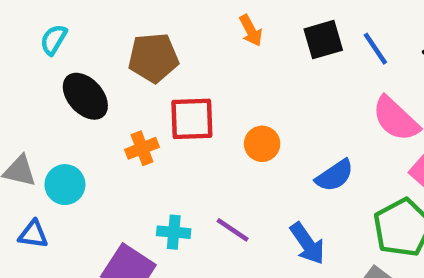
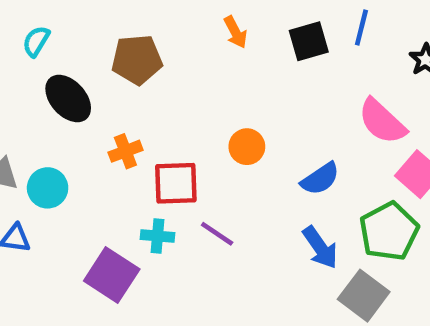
blue line: (375, 49) -> (361, 27), moved, turned 48
red square: (192, 119) -> (176, 183), moved
blue arrow: (307, 243) -> (320, 247), moved

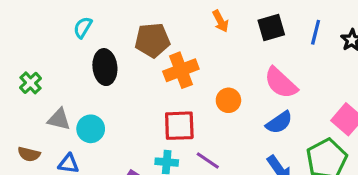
blue line: (361, 27) -> (316, 32), moved
black ellipse: (68, 99) -> (105, 67), turned 36
pink semicircle: (382, 121) -> (281, 83), moved
orange cross: (125, 151) -> (181, 70), moved, size x1.5

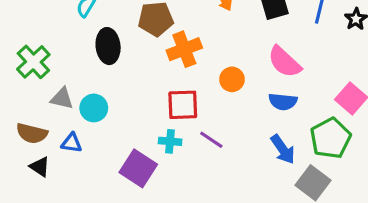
green cross: (30, 83) -> (33, 62), size x1.5
blue semicircle: (279, 122) -> (283, 102), turned 40
brown semicircle: (29, 154) -> (32, 133), size x1.4

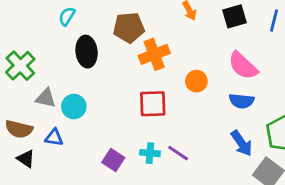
purple line: (211, 140) -> (178, 153), moved
cyan cross: (170, 141) -> (150, 153), moved
purple square: (138, 168) -> (113, 160), size x0.7

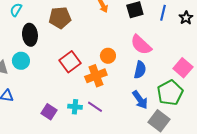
orange cross: (154, 54) -> (96, 76), moved
blue semicircle: (242, 101) -> (140, 70), turned -84
red square: (153, 104) -> (70, 62), moved, turned -35
cyan circle: (74, 107) -> (21, 61), moved

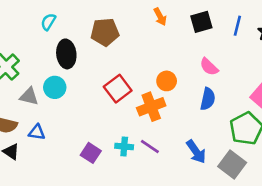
pink semicircle: (141, 45) -> (209, 67), size x0.7
blue arrow: (140, 100) -> (196, 152), moved

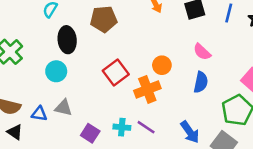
gray triangle: (29, 96) -> (63, 108), moved

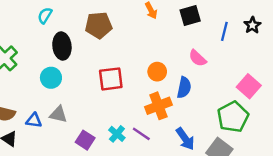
blue line: (229, 13) -> (224, 31), moved
red square: (116, 73) -> (111, 79), turned 30
blue semicircle: (201, 82) -> (184, 88), moved
orange cross: (147, 90) -> (158, 106), moved
cyan cross: (122, 127) -> (117, 134), turned 35

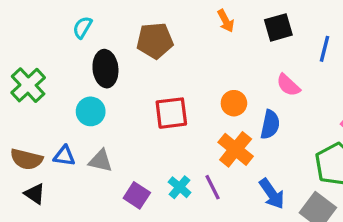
orange cross: (158, 106) -> (236, 149), turned -30
blue triangle: (34, 120) -> (64, 156), moved
purple line: (141, 134) -> (213, 187), turned 30

